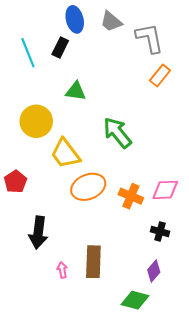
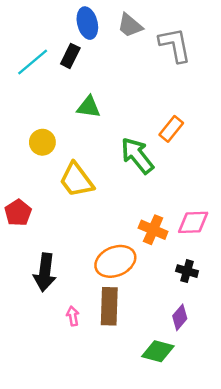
cyan line: (28, 53) -> (33, 62), turned 72
orange rectangle: (160, 76) -> (171, 129), moved
yellow circle: (36, 121) -> (42, 142), size x0.7
orange ellipse: (88, 187) -> (115, 261), moved

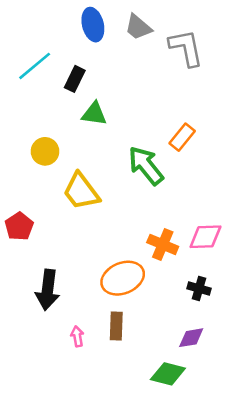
black rectangle: (70, 56) -> (75, 79), moved
brown rectangle: (109, 306) -> (116, 326), size x0.7
purple diamond: (180, 317) -> (191, 338), turned 40

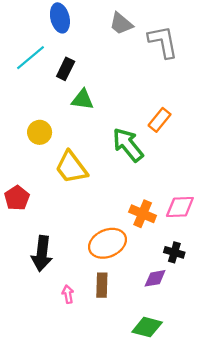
blue ellipse: (93, 25) -> (60, 18), moved
purple diamond: (191, 338) -> (155, 278), moved

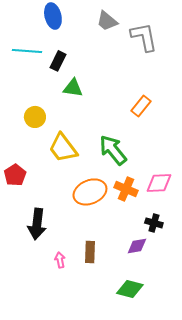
cyan line: (31, 58) -> (27, 51), turned 44
green arrow: (128, 145) -> (113, 150), moved
orange ellipse: (107, 243) -> (90, 192), moved

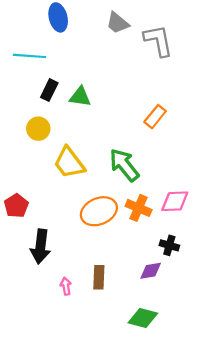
black rectangle: (58, 61) -> (49, 90), moved
red pentagon: (15, 175) -> (16, 206), moved

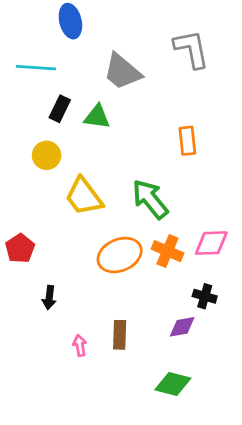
gray trapezoid: (118, 23) -> (122, 72), moved, size x1.4
orange rectangle: (155, 117) -> (187, 141), turned -45
black arrow: (41, 246) -> (49, 298), size x0.6

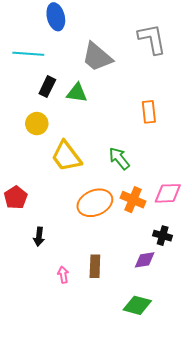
green arrow: (150, 199) -> (119, 158), size x0.7

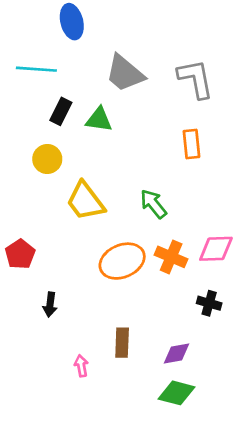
gray L-shape: (152, 39) -> (196, 79), moved
purple diamond: (145, 260) -> (177, 354), moved
pink arrow: (63, 275) -> (81, 366), moved

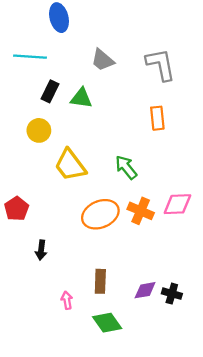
gray trapezoid: (125, 73) -> (103, 60), size x0.7
black cross: (209, 303) -> (172, 294), moved
green diamond: (177, 393) -> (107, 323), moved, turned 40

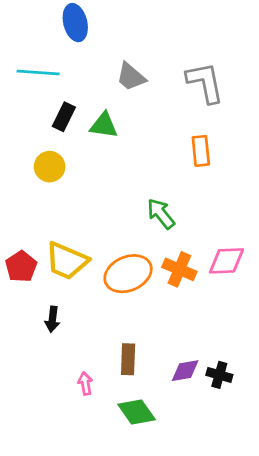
yellow trapezoid: (70, 165) -> (67, 261), moved, turned -30

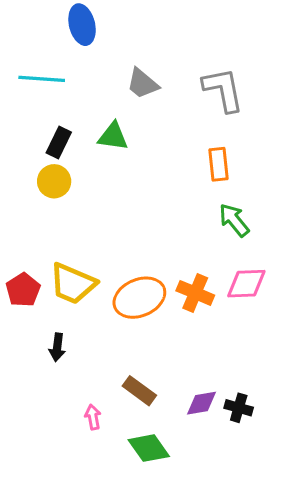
black rectangle: (64, 117) -> (59, 143), moved
green arrow: (161, 214) -> (234, 220), moved
brown rectangle: (128, 359) -> (139, 391), turned -56

